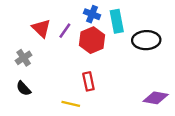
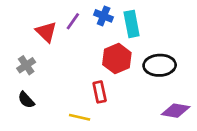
purple line: (65, 31) -> (73, 21), moved
red hexagon: (92, 40) -> (117, 59), moved
black ellipse: (146, 40) -> (160, 65), moved

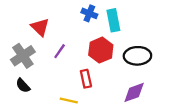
purple line: (73, 21) -> (60, 51), moved
gray cross: (26, 65) -> (23, 56), size x1.5
purple diamond: (176, 111) -> (134, 92), moved, turned -30

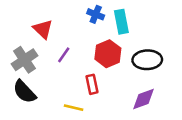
black semicircle: (23, 86) -> (24, 92), size x1.5

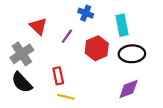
cyan rectangle: (121, 22) -> (122, 25), moved
purple line: (64, 55) -> (67, 36), moved
red rectangle: (92, 84) -> (58, 76), moved

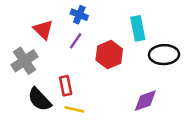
blue cross: (86, 13) -> (79, 15), moved
black ellipse: (132, 54) -> (164, 55), moved
black semicircle: (22, 82) -> (39, 99), moved

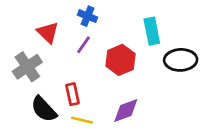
purple diamond: (145, 101) -> (126, 111), moved

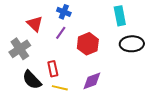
cyan rectangle: (152, 31) -> (120, 16), moved

